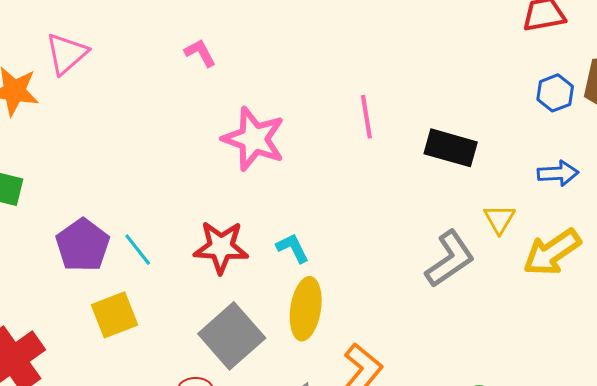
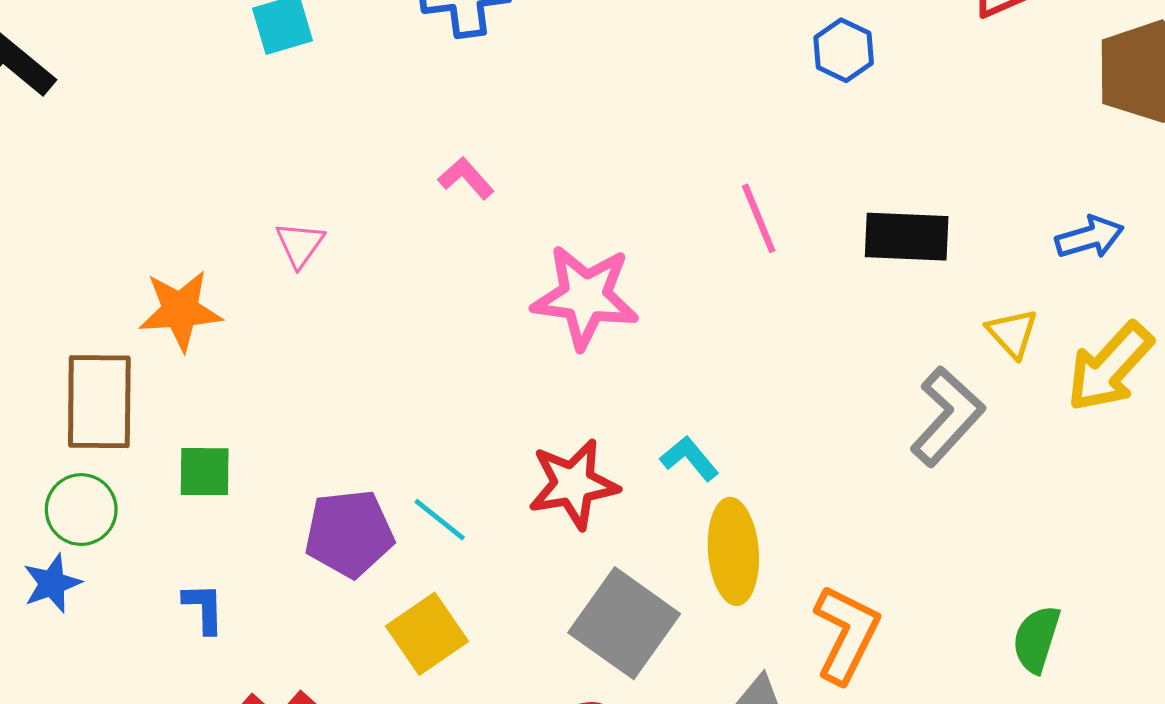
pink triangle: (66, 54) -> (300, 244), moved, size x0.7
blue hexagon: (555, 93) -> (844, 50), moved
purple pentagon: (83, 245) -> (349, 533), turned -30

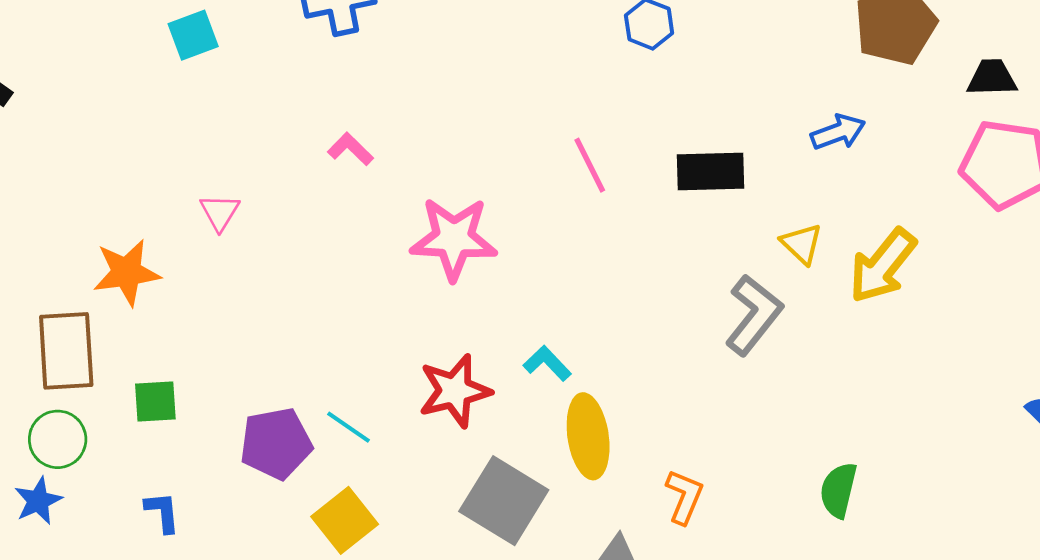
blue arrow: (1090, 237) -> (838, 132), moved
orange L-shape: (846, 634) -> (684, 497), size x0.7

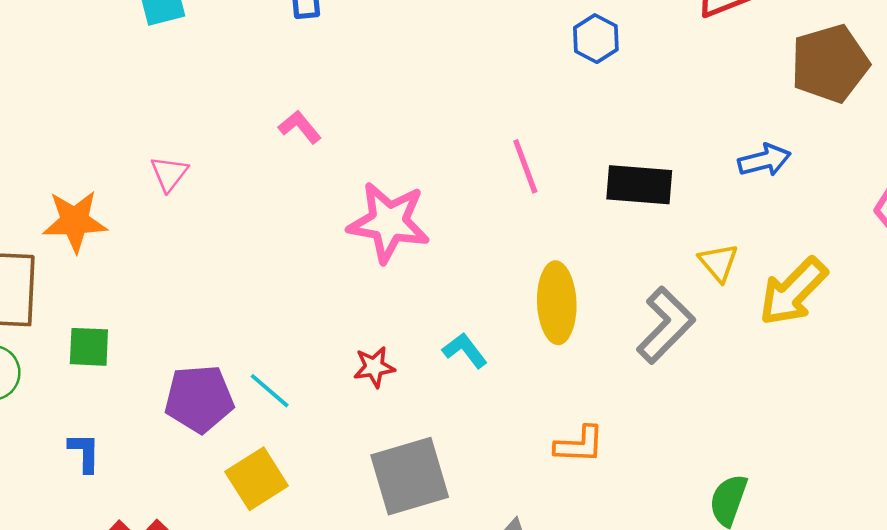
red star: (455, 391) -> (374, 367), size x0.6
yellow ellipse: (588, 436) -> (557, 303), moved
orange L-shape: (684, 497) -> (579, 445), moved, turned 64
gray square: (504, 501) -> (410, 476), turned 36

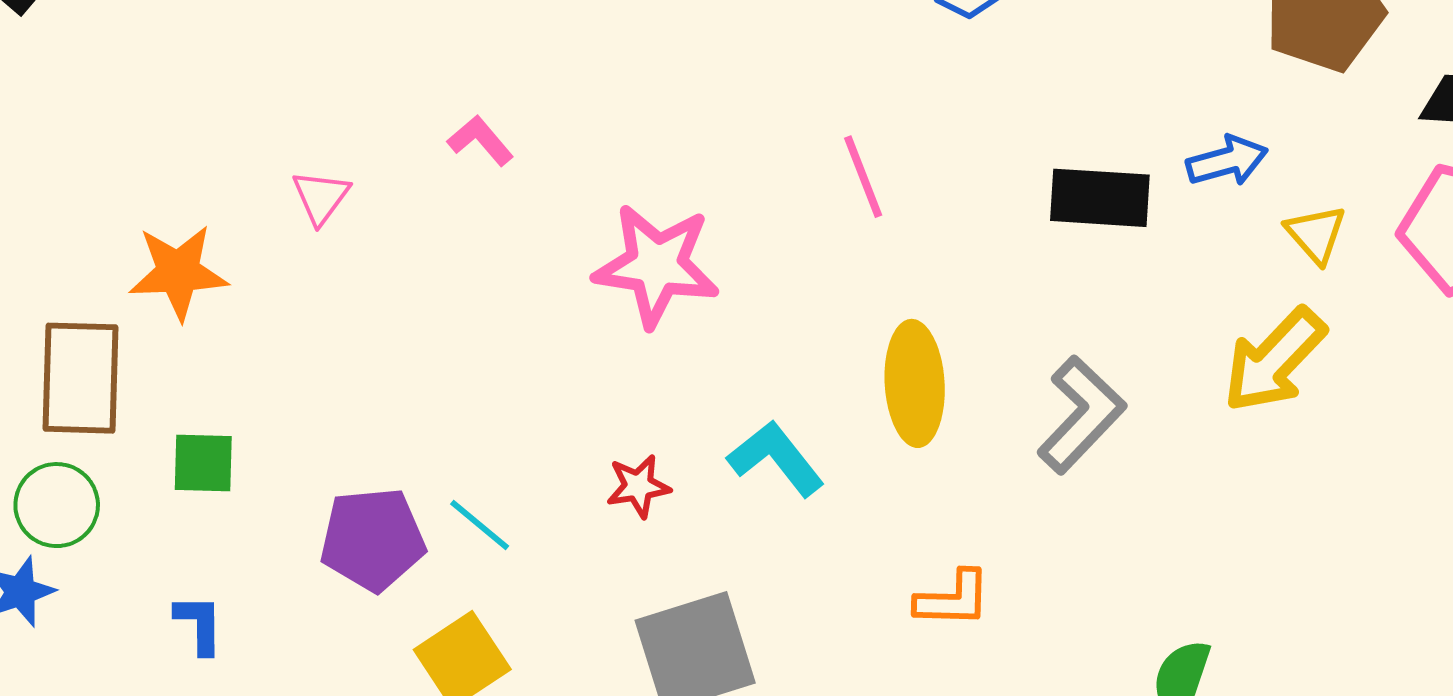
pink L-shape: (300, 127) -> (480, 140), moved
black rectangle: (639, 185) -> (1100, 198), moved
yellow triangle: (718, 263) -> (1316, 234), moved
cyan L-shape: (465, 350) -> (776, 458), size x1.4

